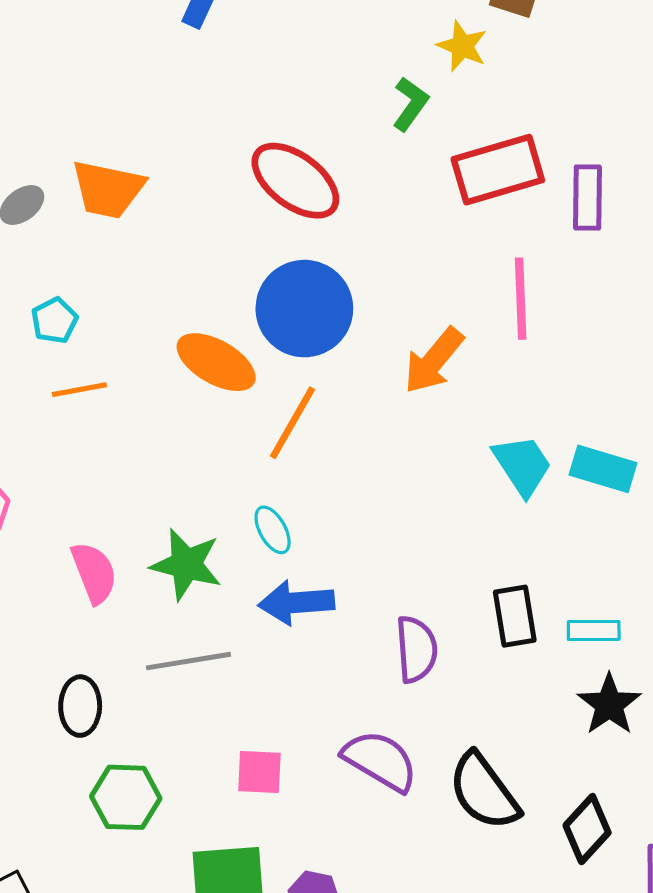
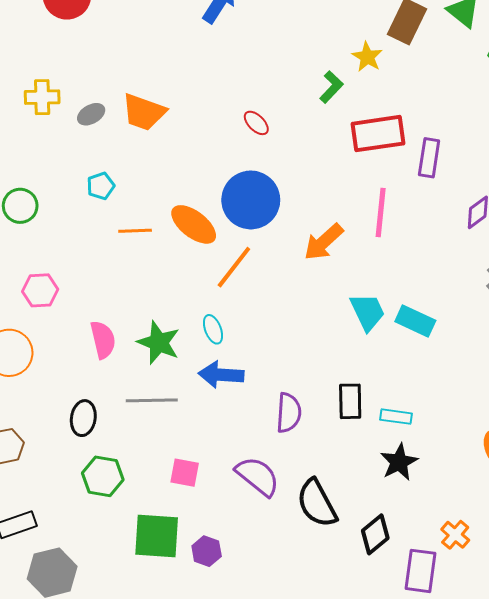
red ellipse: (295, 181) -> (256, 123), size x0.5
orange line: (79, 390) -> (135, 231), moved

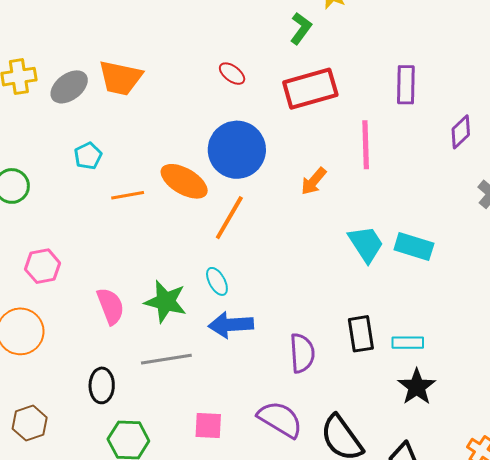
gray ellipse: (91, 114) -> (69, 87), size x1.4
red rectangle: (378, 134) -> (310, 89), moved
orange arrow: (324, 242) -> (314, 181), size x0.7

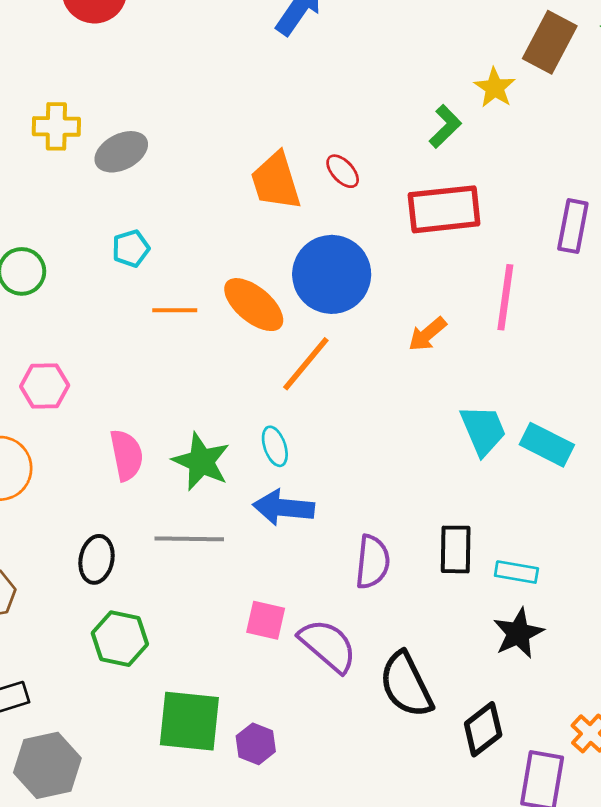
orange trapezoid: (120, 78) -> (276, 181), moved, turned 51
pink square: (208, 425) -> (266, 620), moved

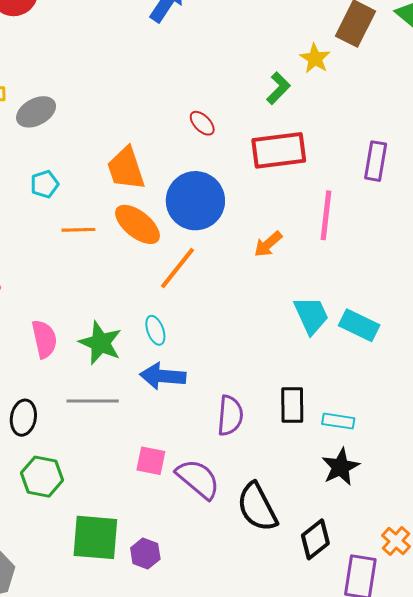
orange trapezoid: (276, 181) -> (126, 168), moved

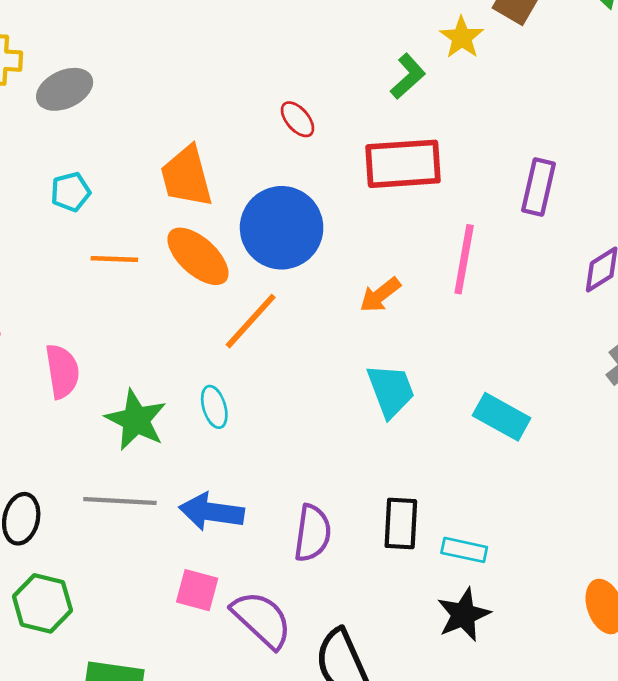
cyan trapezoid: (311, 315) -> (391, 391), moved
pink semicircle: (44, 339) -> (62, 371), moved
blue arrow: (163, 376) -> (211, 512), moved

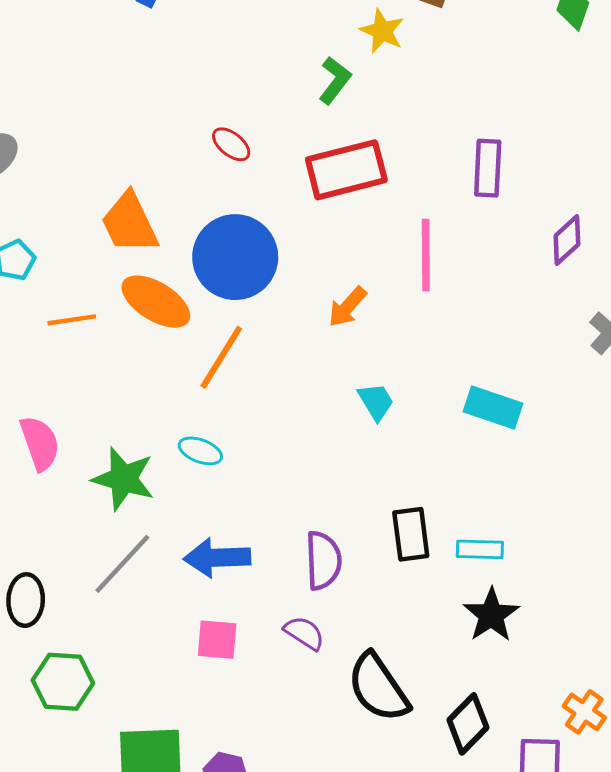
cyan trapezoid: (391, 391) -> (376, 402), size x0.7
cyan ellipse: (214, 407) -> (200, 451), turned -42
gray line: (120, 501) -> (122, 564), turned -40
purple semicircle: (262, 620) -> (304, 633), moved, size x0.6

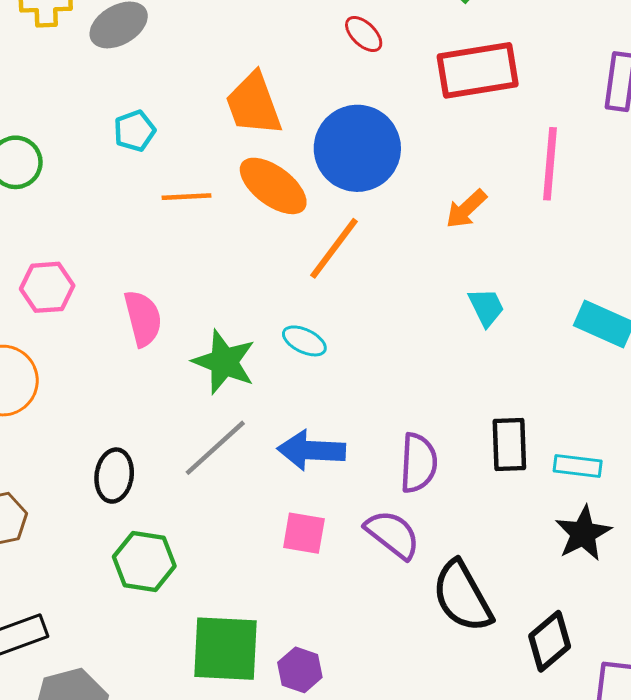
purple semicircle: (304, 633) -> (393, 534), size x1.4

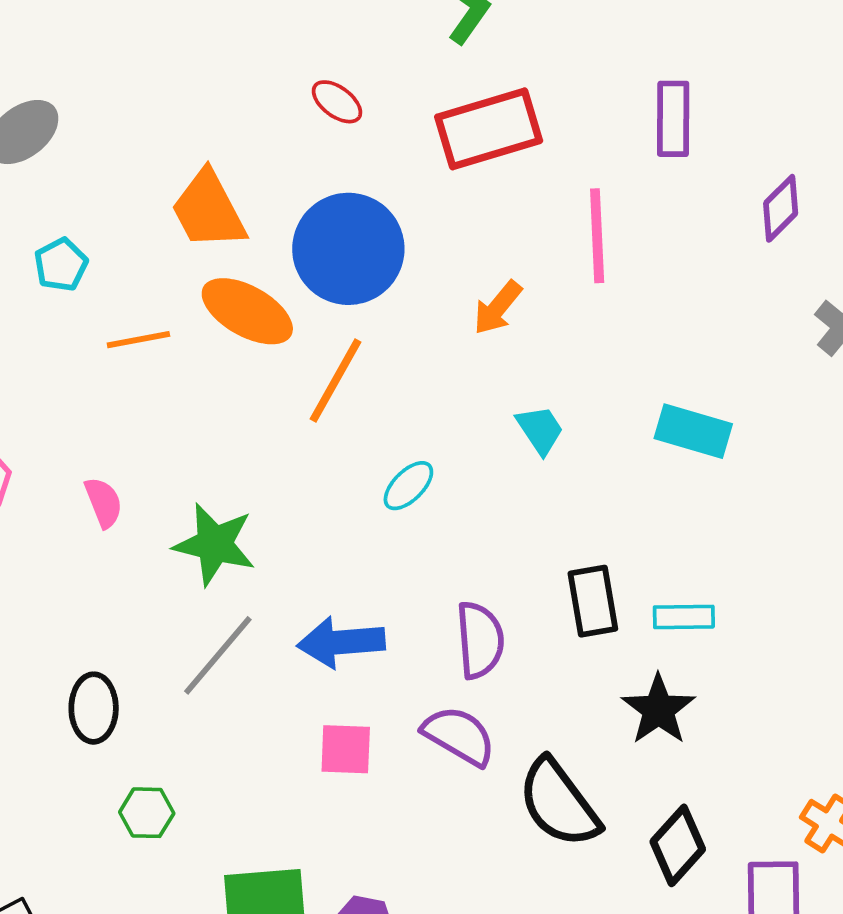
pink semicircle: (143, 318) -> (104, 502), size x0.7
cyan ellipse: (304, 341) -> (408, 486), moved, turned -63
black star: (583, 533) -> (658, 710), moved
green hexagon: (144, 561) -> (147, 813), size x0.7

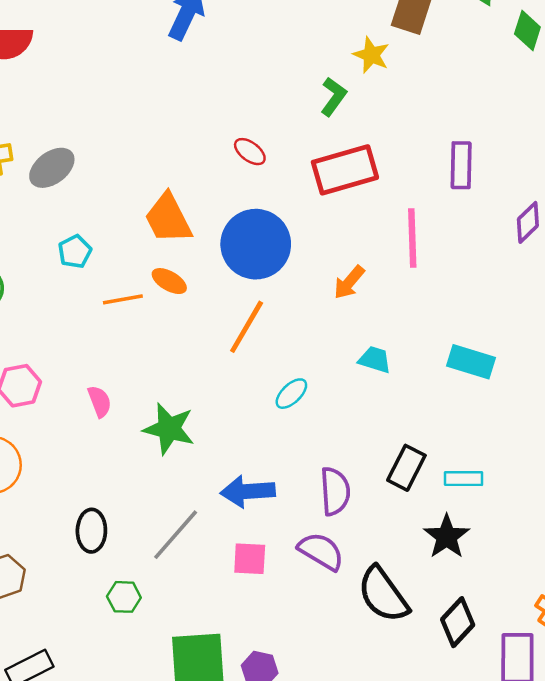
orange ellipse: (247, 311) -> (169, 281), moved, size x0.6
cyan trapezoid: (540, 430) -> (375, 360), turned -40
black rectangle: (593, 601) -> (406, 468), turned 36
gray line: (218, 655) -> (176, 535), moved

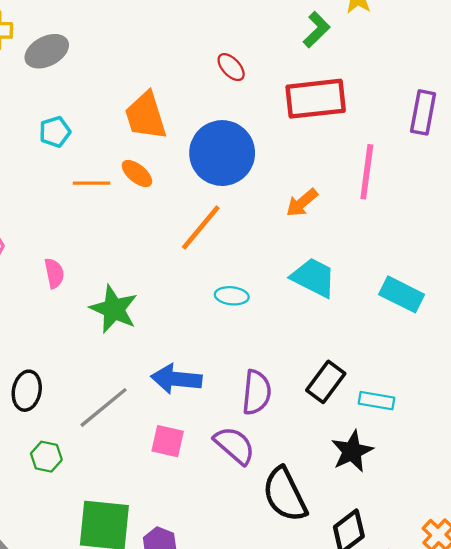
cyan trapezoid: (375, 360) -> (313, 278), size x1.5
cyan ellipse: (291, 394) -> (232, 296), turned 40

